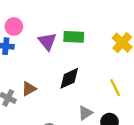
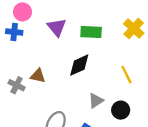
green rectangle: (74, 37) -> (91, 32), moved
brown triangle: (29, 89) -> (38, 76), turned 42

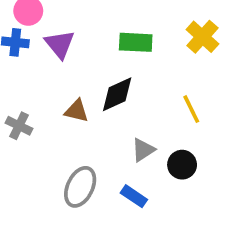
purple triangle: (57, 27) -> (60, 44), moved
brown triangle: (38, 76) -> (76, 111), moved

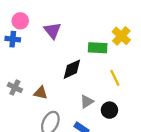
green rectangle: (136, 42) -> (98, 48), moved
purple triangle: (60, 44) -> (52, 31), moved
brown triangle: (76, 111) -> (41, 93), moved

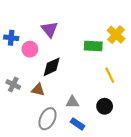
pink circle: (20, 21) -> (30, 49), moved
black diamond: (72, 69) -> (52, 67), moved
gray triangle: (87, 101) -> (72, 102), moved, turned 32

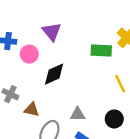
brown triangle: (38, 90) -> (32, 110), moved

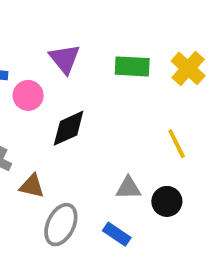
green rectangle: (101, 51) -> (132, 66), moved
gray triangle: (78, 114) -> (128, 188), moved

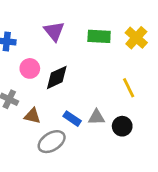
pink circle: (28, 95) -> (30, 68), moved
gray ellipse: (61, 225) -> (52, 142), turned 32
blue rectangle: (117, 234) -> (72, 119), moved

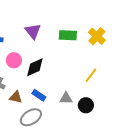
yellow line: (129, 88) -> (91, 75), turned 63
blue rectangle: (72, 119) -> (39, 95), moved

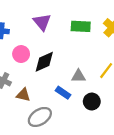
blue rectangle: (39, 95) -> (63, 93), moved
gray triangle: (66, 98) -> (79, 76), moved
black circle: (86, 105) -> (92, 102), moved

